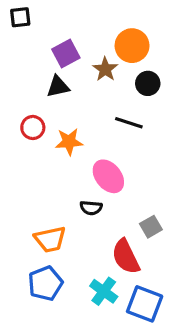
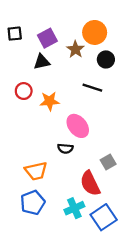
black square: (20, 17) -> (15, 34), moved
cyan cross: (104, 291) -> (74, 208), turned 30
blue square: (145, 304) -> (104, 217), turned 35

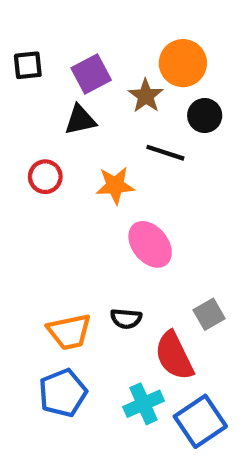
black line: (92, 88) -> (165, 153), moved
orange star: (50, 101) -> (115, 185), moved
black semicircle: (65, 148) -> (126, 319), moved

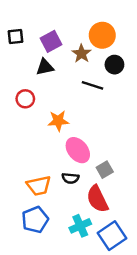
orange star: (115, 185) -> (58, 121), moved
pink ellipse: (150, 244) -> (78, 150), moved
gray square: (209, 314) -> (105, 170), moved

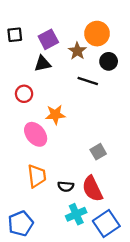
pink ellipse: (78, 150) -> (36, 134), moved
gray square: (105, 170) -> (98, 152), moved
black semicircle: (70, 178) -> (66, 186), moved
orange trapezoid: (39, 186) -> (37, 176), turned -85
blue pentagon: (35, 220) -> (21, 224), moved

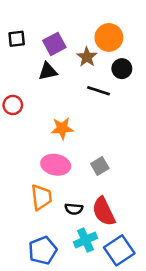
red circle: (24, 94) -> (13, 105), moved
pink ellipse: (36, 134) -> (56, 165), moved, turned -40
gray square: (98, 152) -> (100, 166), moved
blue pentagon: (21, 224) -> (43, 250), moved

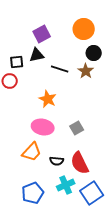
black square: (17, 39) -> (17, 62), moved
brown star: (87, 57) -> (86, 71), moved
black line: (98, 91) -> (60, 69), moved
orange star: (62, 128) -> (48, 99), turned 30
orange trapezoid: (41, 197) -> (32, 152), turned 50

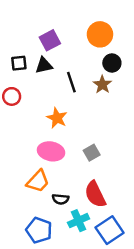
black square: (17, 62) -> (19, 63), moved
black line: (60, 69) -> (71, 82), turned 54
black semicircle: (57, 161) -> (61, 199), moved
blue pentagon: (33, 193) -> (39, 230), turned -30

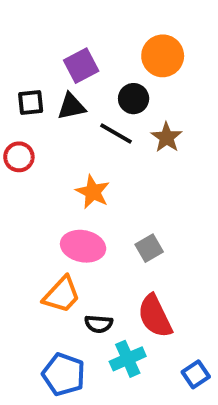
black circle: (112, 63) -> (134, 99), moved
black line: (71, 82) -> (116, 134), turned -42
blue square: (110, 230) -> (196, 374), moved, size x0.6

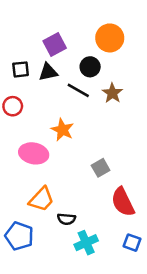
pink ellipse: (83, 246) -> (34, 153), moved
red semicircle: (155, 316) -> (123, 202), moved
blue pentagon: (64, 374) -> (19, 236), moved
blue square: (196, 374) -> (132, 243), moved, turned -36

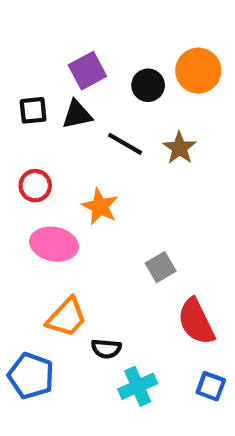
orange circle: (110, 38) -> (198, 71), moved
black circle: (90, 67) -> (148, 85), moved
red circle: (13, 106) -> (35, 186), moved

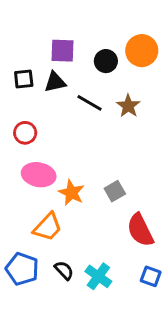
purple square: (87, 71) -> (63, 51), turned 30
orange star: (100, 207) -> (71, 193), moved
black semicircle: (106, 349) -> (64, 270), moved, turned -138
cyan cross: (138, 386) -> (98, 276), turned -30

